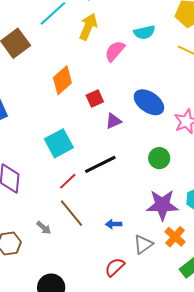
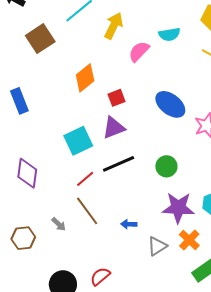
purple triangle: (113, 121) -> (114, 128), moved, size x1.4
green circle: (159, 158) -> (166, 166), moved
red semicircle: (115, 267) -> (100, 276), moved

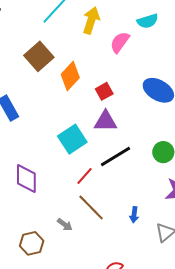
brown square: (40, 39) -> (39, 56), moved
purple triangle: (114, 128) -> (106, 121), turned 30
blue arrow: (129, 224) -> (134, 215), turned -77

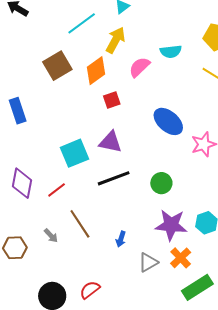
orange diamond: (70, 76) -> (96, 71), moved
red square: (104, 91) -> (112, 100), moved
red line: (84, 176) -> (57, 190), moved

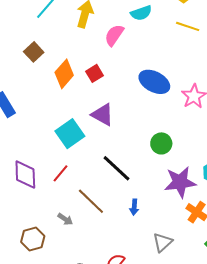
brown square: (57, 66) -> (34, 52), size x0.7
orange diamond: (96, 71) -> (64, 74), moved
purple triangle: (110, 142) -> (103, 115), turned 30
black line: (114, 178) -> (116, 168), moved, turned 76
gray triangle: (148, 262) -> (163, 242), moved

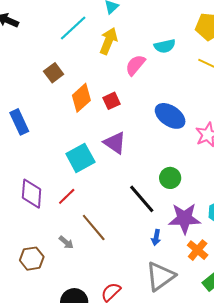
black line: (116, 168) -> (142, 199), moved
blue arrow: (134, 207) -> (156, 237), moved
gray triangle: (163, 242) -> (160, 276), size x1.5

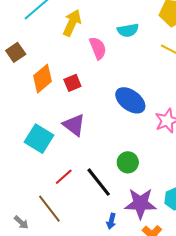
pink semicircle: (135, 65) -> (98, 48), turned 115
cyan square: (80, 158) -> (39, 139), turned -32
red line: (67, 196) -> (64, 177), moved

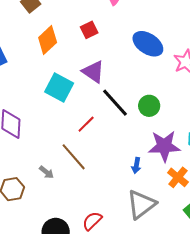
orange diamond: (43, 79) -> (48, 40), moved
black line: (99, 182) -> (115, 103), moved

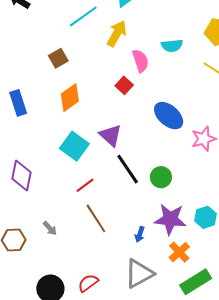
red square: (89, 30) -> (124, 85), moved, turned -30
red line: (86, 124) -> (85, 185), moved
brown line: (74, 157) -> (96, 218), moved

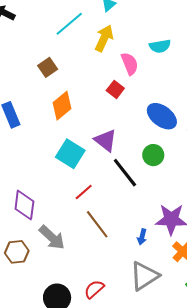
purple diamond: (22, 175) -> (24, 205), moved
green circle: (161, 177) -> (153, 155), moved
gray arrow: (50, 228) -> (52, 237), size x1.8

